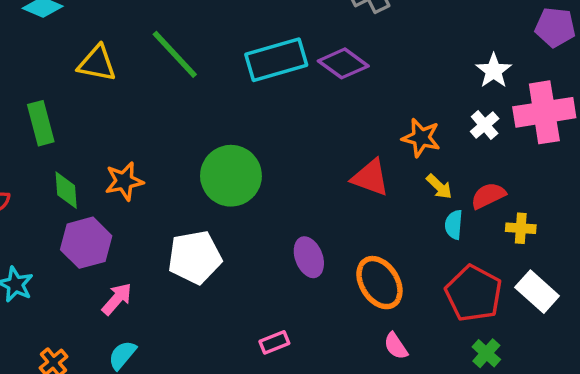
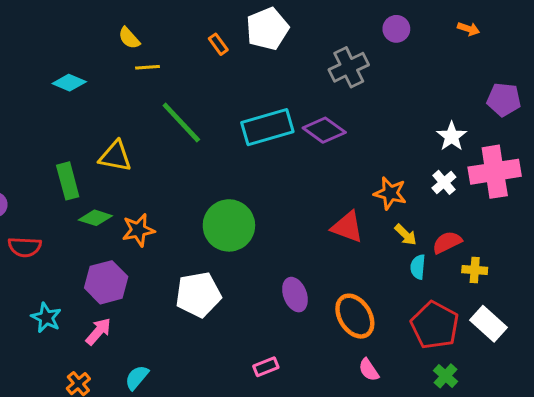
yellow triangle: (97, 63) -> (115, 156), moved
green diamond: (66, 190) -> (95, 218), moved, turned -68
pink arrow: (117, 299) -> (98, 331), moved

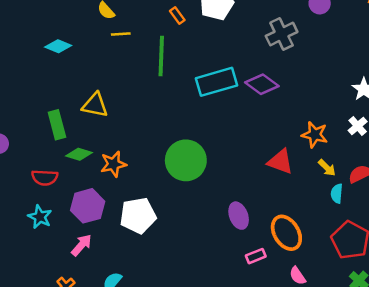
green line: (181, 123) -> (161, 56), moved, turned 45
red semicircle: (25, 247) -> (45, 178), moved
white pentagon: (198, 295) -> (138, 216), moved
cyan star: (46, 318) -> (40, 217), moved
pink rectangle: (266, 367) -> (256, 256), moved

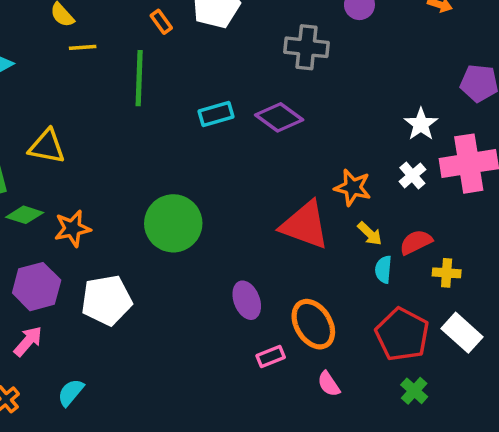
gray cross: (282, 34) -> (307, 47), turned 32
cyan rectangle: (217, 82) -> (216, 114), size x0.6
red triangle: (280, 162) -> (305, 225), size x1.4

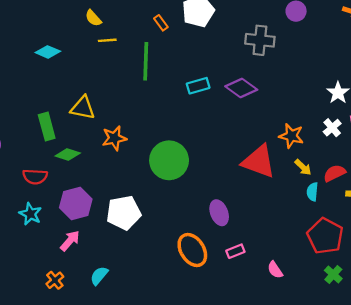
orange star: (72, 228) -> (114, 138), moved
orange ellipse: (313, 324) -> (192, 250), moved

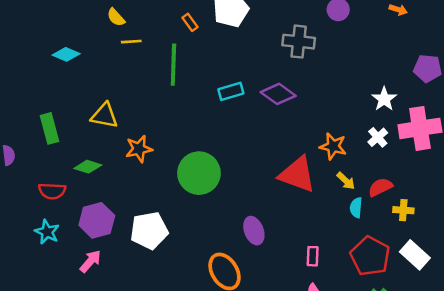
green rectangle: (47, 126) -> (50, 128), moved
pink rectangle: (235, 251) -> (313, 256), moved, turned -66

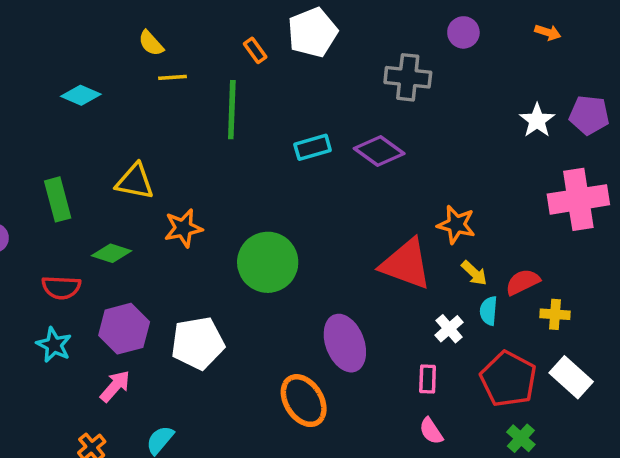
white star: (384, 99) -> (537, 120), moved
white cross: (378, 137) -> (449, 329), moved
purple ellipse: (254, 231) -> (345, 343), size x1.4

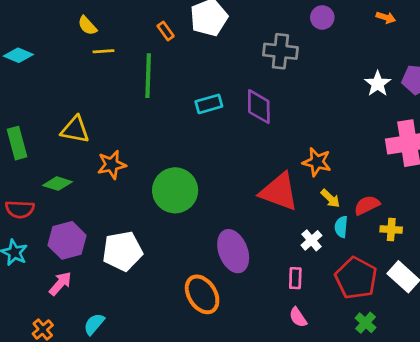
cyan diamond: (81, 95) -> (18, 55), moved
purple diamond: (379, 151) -> (259, 107), turned 54

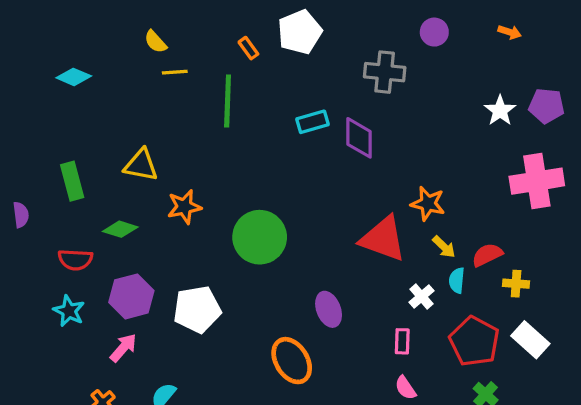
cyan rectangle: (209, 104) -> (313, 122), moved
purple ellipse: (233, 251) -> (329, 309), size x0.7

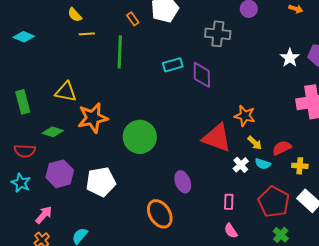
orange star: (184, 207) -> (93, 118), size x1.4
cyan semicircle: (457, 280) -> (263, 164), turned -77
white cross: (421, 296) -> (241, 165), moved
pink arrow: (123, 348) -> (44, 215), moved

